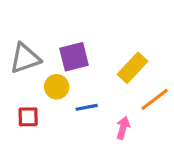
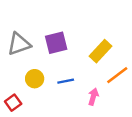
yellow circle: (57, 87) -> (35, 79), moved
red square: (28, 117) -> (13, 103), moved, turned -35

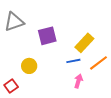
gray triangle: (19, 44) -> (14, 22), moved
blue line: (66, 81) -> (73, 61), moved

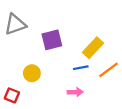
pink arrow: (78, 81) -> (75, 92), moved, turned 72
red square: (11, 86) -> (12, 95), turned -32

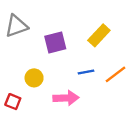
yellow rectangle: (93, 48) -> (99, 35), moved
pink arrow: (75, 92) -> (66, 98), moved, size x1.5

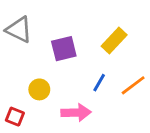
gray triangle: (16, 26) -> (19, 30), turned 45
blue line: (86, 72) -> (99, 83), turned -49

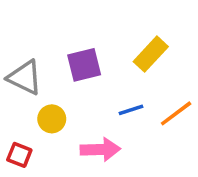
gray triangle: (19, 30) -> (25, 77), moved
blue line: (99, 83) -> (131, 110), turned 42

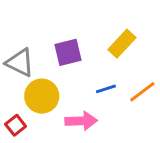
yellow circle: (52, 119) -> (42, 96), size x1.5
red square: (19, 155) -> (16, 125), turned 30

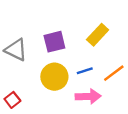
yellow circle: (42, 96) -> (54, 77), moved
pink arrow: (81, 121) -> (88, 96), moved

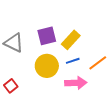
yellow rectangle: (98, 35) -> (71, 40), moved

